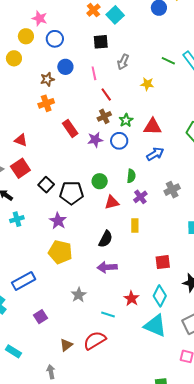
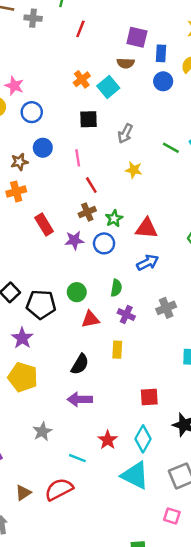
gray arrow: (123, 62) -> (125, 134), moved
yellow star: (147, 84) -> (134, 170), moved
purple cross: (140, 197) -> (126, 315), turned -32

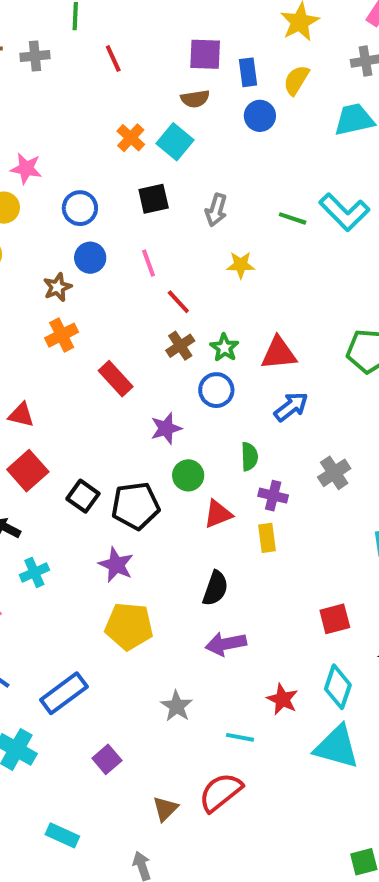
red line: (80, 29) -> (113, 58), turned -35
blue circle: (32, 112) -> (80, 208), moved
purple star: (74, 240) -> (166, 428), moved
yellow rectangle: (117, 350) -> (267, 538), moved

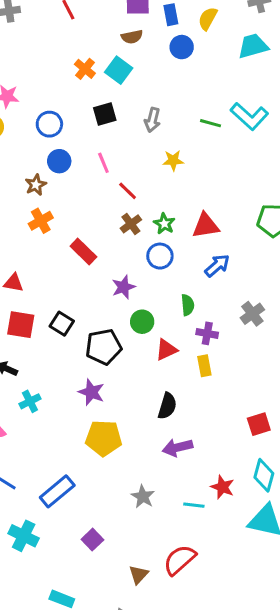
red square: (28, 471) -> (21, 325), turned -36
black square: (83, 496) -> (62, 324), moved
cyan line: (240, 737) -> (194, 505), moved

